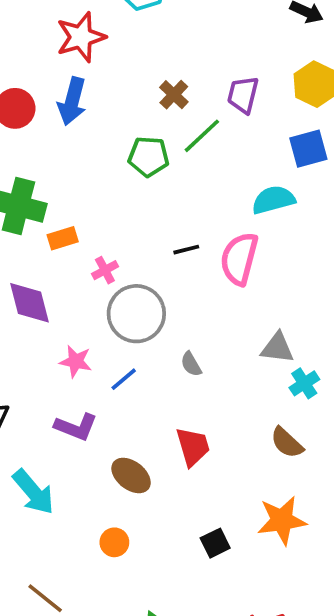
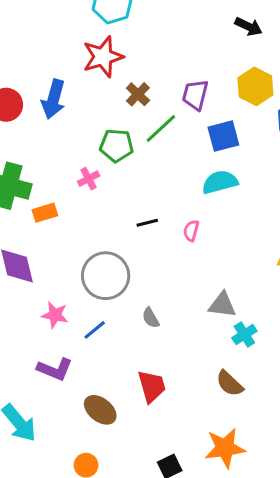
red star: (81, 37) -> (103, 57), moved
blue square: (308, 149) -> (223, 136), moved
pink semicircle: (239, 259) -> (191, 231), size x0.5
pink cross: (105, 270) -> (89, 179), moved

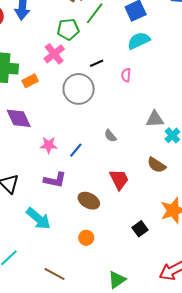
pink cross: (89, 179) -> (54, 54), size x1.5
black line: (147, 223) -> (97, 63), moved
gray circle: (106, 276) -> (79, 89), moved
brown semicircle: (230, 384) -> (156, 165), moved

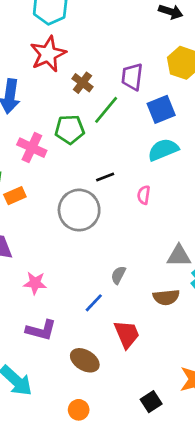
pink cross: (54, 54) -> (32, 148), moved, turned -30
gray semicircle: (110, 136) -> (118, 275), turned 64
blue line: (76, 150) -> (94, 303), moved
brown semicircle: (156, 165) -> (166, 297), moved, turned -42

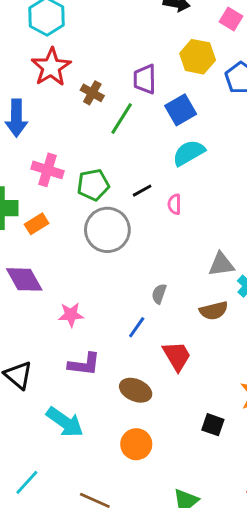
green pentagon: (70, 129) -> (93, 185), moved
black line: (105, 177) -> (142, 191), moved
black square: (151, 402) -> (213, 425), turned -30
orange circle: (79, 410) -> (136, 444), size x1.4

